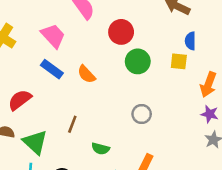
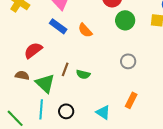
brown line: (72, 124) -> (65, 69), moved
green semicircle: (101, 149) -> (83, 74), moved

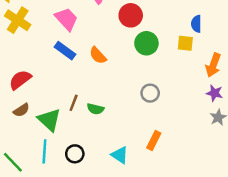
red semicircle: (33, 50) -> (20, 80), moved
brown semicircle: (22, 75) -> (21, 110), turned 136

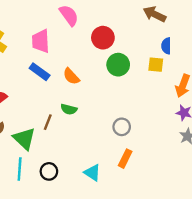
pink trapezoid: (66, 19) -> (41, 41), turned -140
gray circle: (150, 93) -> (122, 127), moved
green semicircle: (95, 109) -> (69, 109), moved

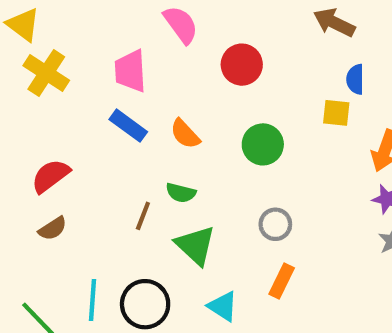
green circle: (118, 65) -> (263, 144), moved
green triangle: (24, 139) -> (196, 245), moved
black circle: (49, 171) -> (145, 304), size x1.5

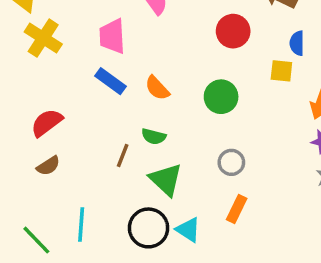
red circle: (242, 65) -> (233, 31), moved
black circle: (145, 304) -> (148, 228), moved

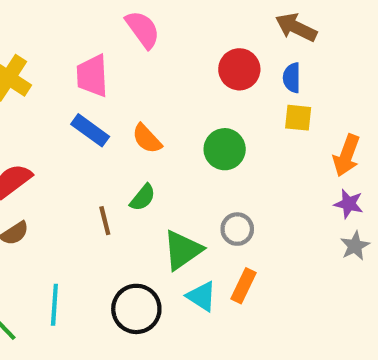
blue semicircle: (297, 43) -> (292, 78), moved
green semicircle: (154, 136) -> (143, 198), turned -65
brown line: (123, 155) -> (105, 221), turned -35
green triangle: (166, 180) -> (183, 250), moved, turned 42
cyan triangle: (188, 230) -> (202, 296), moved

